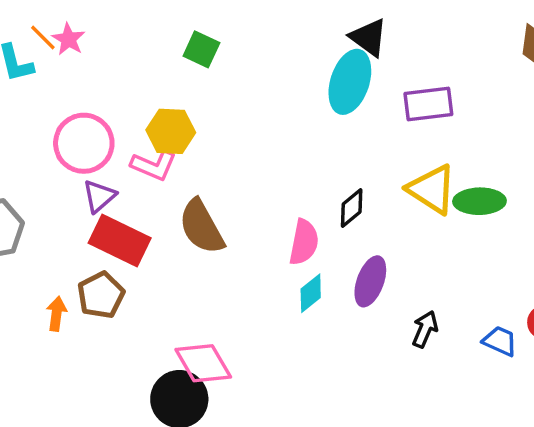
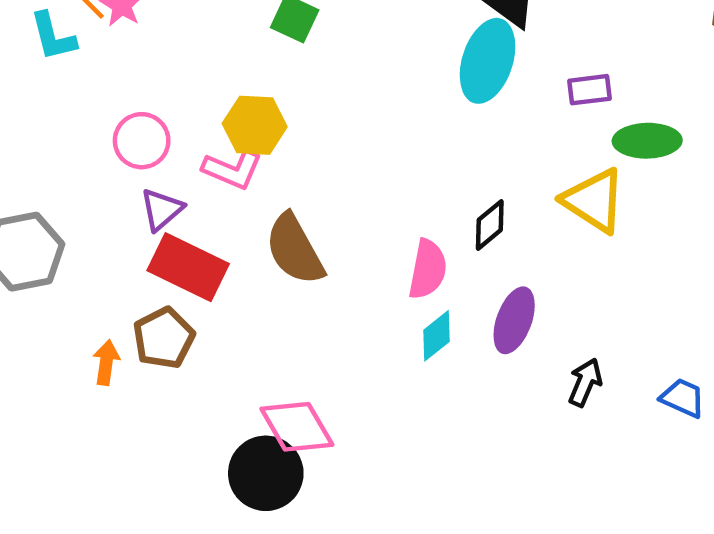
purple rectangle: (428, 104) -> (590, 90), size x0.7
pink circle: (84, 143) -> (142, 141), size x0.7
green ellipse: (479, 201) -> (647, 141), moved

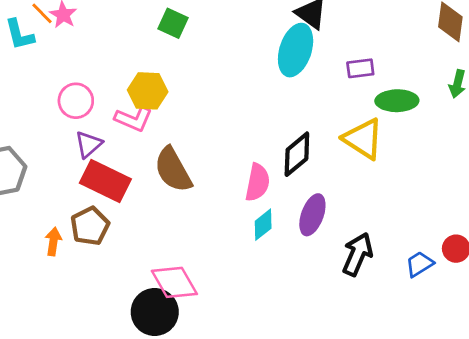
black diamond: (490, 225) -> (297, 154), size x1.4
black arrow: (585, 382) -> (357, 254), size x1.4
blue trapezoid: (683, 398) -> (419, 264), turned -56

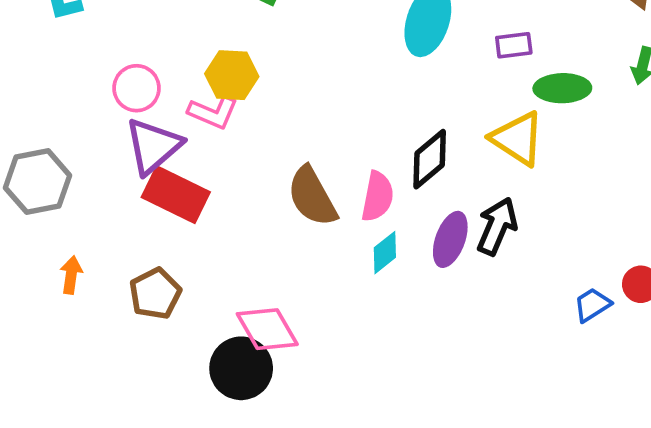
purple triangle: (89, 144) -> (153, 146), size x1.6
brown semicircle: (173, 170) -> (312, 196), moved
brown pentagon: (90, 226) -> (155, 294), moved
orange arrow: (53, 242) -> (71, 275), moved
black arrow: (357, 254) -> (497, 226), moved

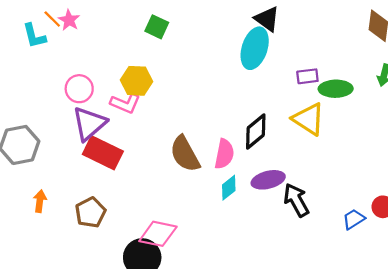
purple rectangle: (514, 45) -> (307, 76), moved
black arrow: (497, 226) -> (296, 200), moved, turned -52
purple ellipse: (450, 239) -> (268, 180), turned 56
pink diamond: (267, 329) -> (158, 234), turned -48

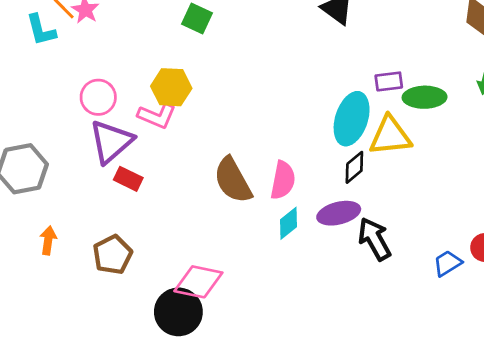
cyan ellipse: (255, 48) -> (352, 119), moved
yellow triangle: (309, 119) -> (390, 136), turned -39
black diamond: (256, 131) -> (354, 167), moved, size x0.7
red rectangle: (103, 153) -> (128, 179), size x0.6

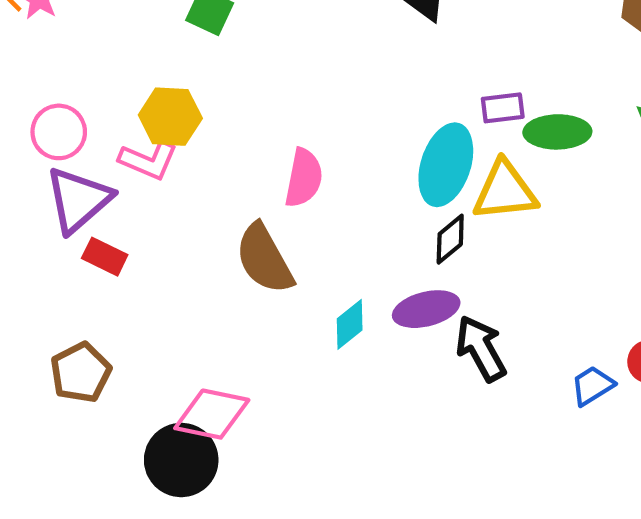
pink semicircle: (283, 180) -> (304, 178), moved

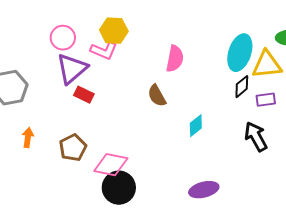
purple rectangle: (503, 108) -> (266, 100), moved
brown semicircle: (264, 259) -> (157, 96), size x0.7
purple ellipse: (426, 309) -> (204, 190), moved
pink diamond: (212, 414) -> (111, 165), moved

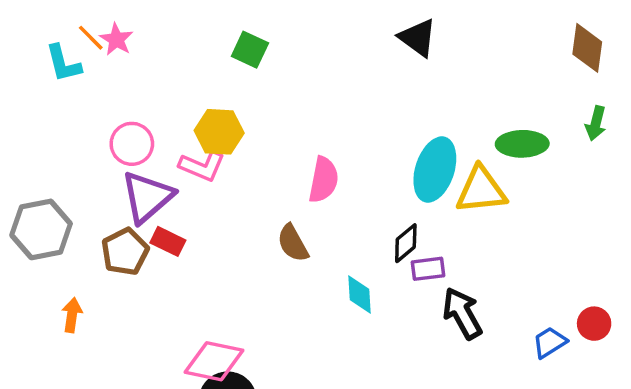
black diamond: (242, 87) -> (406, 243), moved
purple rectangle: (266, 100) -> (428, 269), moved
cyan diamond: (196, 126) -> (360, 294), turned -55
brown pentagon: (73, 148) -> (125, 252), moved

